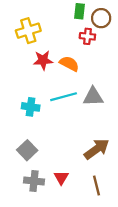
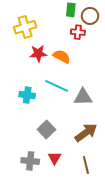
cyan line: (64, 97) -> (57, 86), turned 40
gray triangle: (93, 97) -> (83, 97), moved
gray square: (27, 150) -> (46, 130), moved

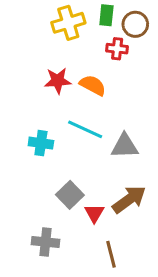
yellow cross: (25, 27) -> (68, 23), moved
red triangle: (55, 158) -> (94, 213), moved
brown line: (86, 165) -> (111, 254), moved

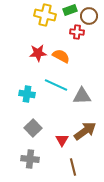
green rectangle: (106, 15) -> (70, 10), turned 64
yellow cross: (68, 23) -> (45, 15), turned 30
gray square: (70, 195) -> (33, 128), moved

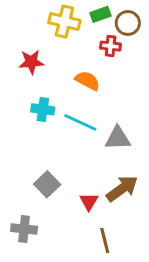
red star: (38, 53) -> (31, 62), moved
cyan cross: (27, 94) -> (43, 109), moved
gray cross: (30, 159) -> (24, 229), moved

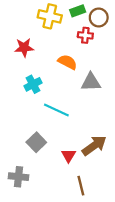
cyan cross: (43, 109) -> (33, 84), turned -36
cyan line: (80, 122) -> (56, 110), moved
gray triangle: (118, 138) -> (91, 82), moved

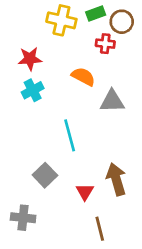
cyan cross: (33, 84) -> (33, 90), moved
cyan line: (56, 110) -> (70, 135), turned 50
brown arrow: (94, 146) -> (116, 179), turned -70

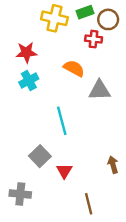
brown arrow: (116, 179) -> (113, 165), moved, size x0.6
red triangle: (85, 192) -> (64, 171), moved

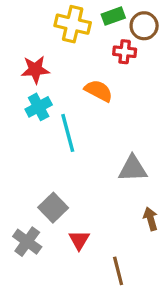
gray triangle: (100, 90) -> (133, 169), moved
cyan line: (62, 121) -> (68, 133), moved
red triangle: (64, 171) -> (79, 240), moved
gray cross: (20, 194) -> (27, 242), moved, turned 30

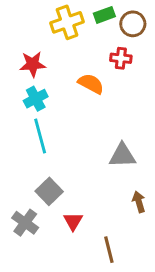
yellow cross: (73, 24) -> (67, 22), turned -32
red cross: (125, 52) -> (121, 58), moved
cyan line: (68, 133) -> (40, 136), moved

